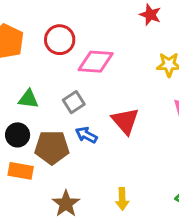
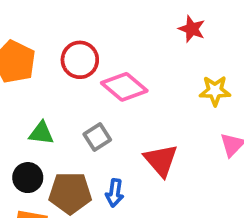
pink diamond: (96, 62) -> (124, 87), turned 36
blue arrow: (86, 135) -> (115, 193), moved, turned -110

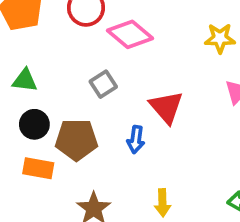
green triangle: (41, 133) -> (25, 80), moved
blue arrow: (115, 193) -> (136, 140), moved

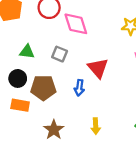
pink diamond: (130, 34) -> (76, 24), turned 32
green triangle: (25, 80) -> (27, 52), moved
gray square: (103, 84) -> (60, 54), turned -35

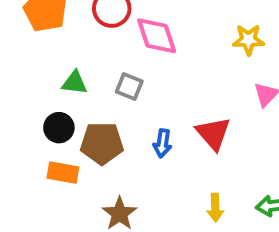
red triangle: (98, 68) -> (213, 133), moved
yellow arrow: (96, 126) -> (215, 208), moved

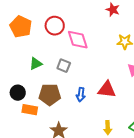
green triangle: (75, 83) -> (36, 64), turned -32
black circle: (59, 128) -> (18, 93), moved
red triangle: (213, 133) -> (107, 90), turned -42

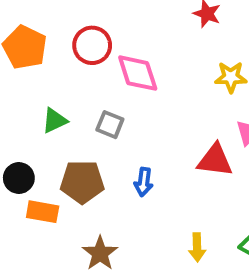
red triangle: (107, 90) -> (215, 160), moved

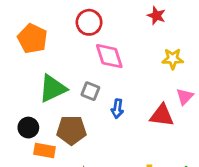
red circle: (92, 45) -> (89, 22), moved
green triangle: (54, 121) -> (53, 88), size x1.6
blue arrow: (144, 182) -> (117, 109), moved

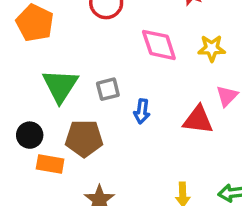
pink diamond: (109, 56) -> (159, 45), moved
green triangle: (53, 88) -> (60, 86), turned -32
gray square: (90, 91) -> (108, 89), turned -36

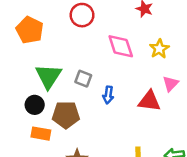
yellow star: (212, 48) -> (159, 49), turned -30
gray square: (108, 89) -> (83, 79), turned 35
black circle: (30, 135) -> (35, 105), moved

